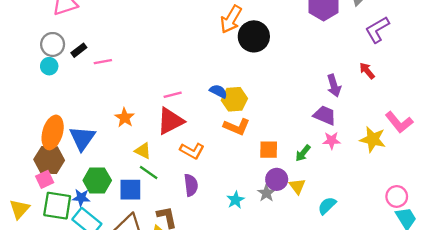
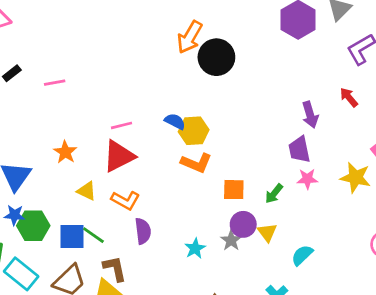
pink line: (103, 62) -> (55, 83), moved
purple trapezoid: (325, 115) -> (299, 149), turned -125
orange L-shape: (192, 151) -> (125, 200), moved
green line: (149, 172) -> (93, 235), moved
blue star: (81, 198) -> (14, 215), moved

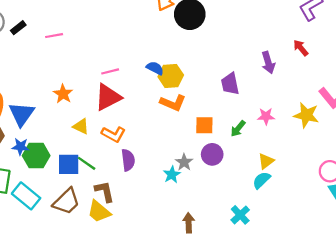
purple trapezoid: (299, 149) -> (230, 84), moved
yellow triangle: (267, 232) -> (266, 161), moved, turned 30
gray star: (231, 240) -> (184, 162), moved

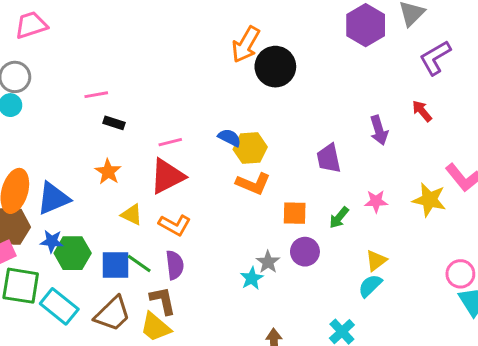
black rectangle: (18, 28) -> (114, 123), moved, turned 56
blue triangle: (22, 114) -> (53, 198), turned 32
purple semicircle: (128, 160) -> (175, 265), moved

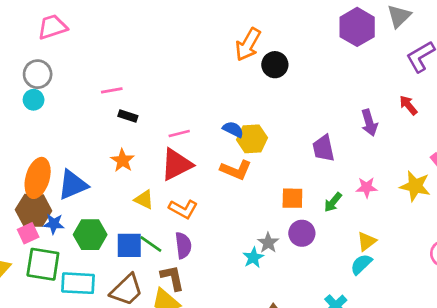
black circle: (275, 67) -> (275, 65), size x0.7
orange L-shape: (253, 184) -> (236, 170), moved
blue star: (52, 241) -> (54, 224), moved
cyan rectangle: (59, 306) -> (78, 283), turned -36

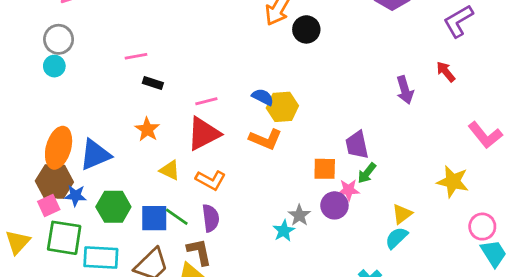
purple trapezoid: (323, 148) -> (357, 145), moved
yellow star: (415, 186) -> (453, 181), moved
pink star: (367, 187) -> (349, 190), moved

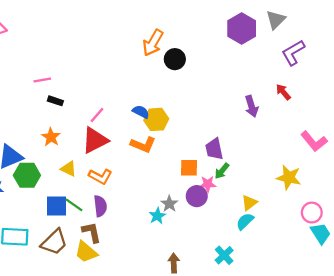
pink line: (206, 101) -> (97, 115), turned -35
green hexagon: (113, 207) -> (27, 175), moved

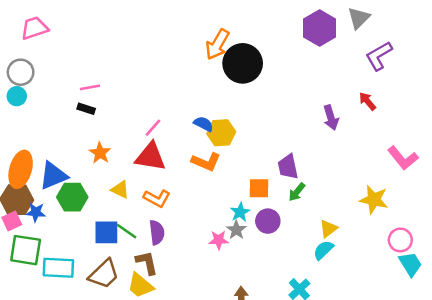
black circle: (175, 59) -> (243, 63), size x1.6
black rectangle: (55, 101) -> (86, 109), moved
red triangle: (95, 140) -> (151, 157), turned 36
pink star: (208, 184) -> (219, 240), moved
cyan star: (157, 216) -> (240, 212), moved

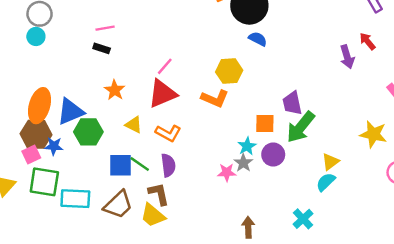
purple arrow: (331, 118) -> (347, 57), moved
blue semicircle: (203, 124) -> (258, 39), moved
red triangle: (151, 157) -> (162, 94), turned -32
green arrow: (297, 192) -> (301, 127), size x1.8

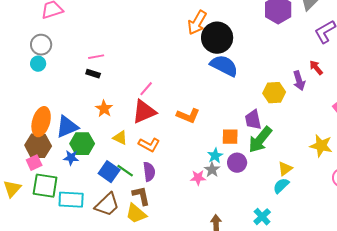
blue semicircle: (258, 39) -> (224, 66), size x1.8
yellow hexagon: (229, 71) -> (274, 93), moved
blue star: (54, 146) -> (71, 158), moved
blue square: (121, 165) -> (109, 172), turned 35

